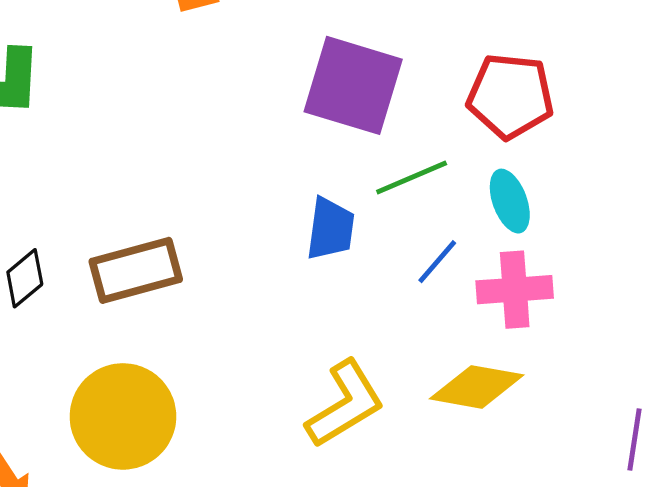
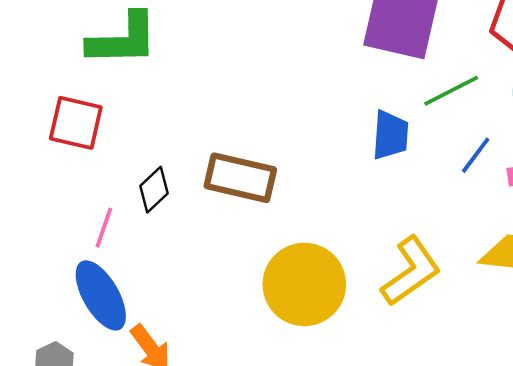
brown rectangle: (136, 270) -> (240, 178), turned 32
yellow circle: (123, 416) -> (304, 284), moved

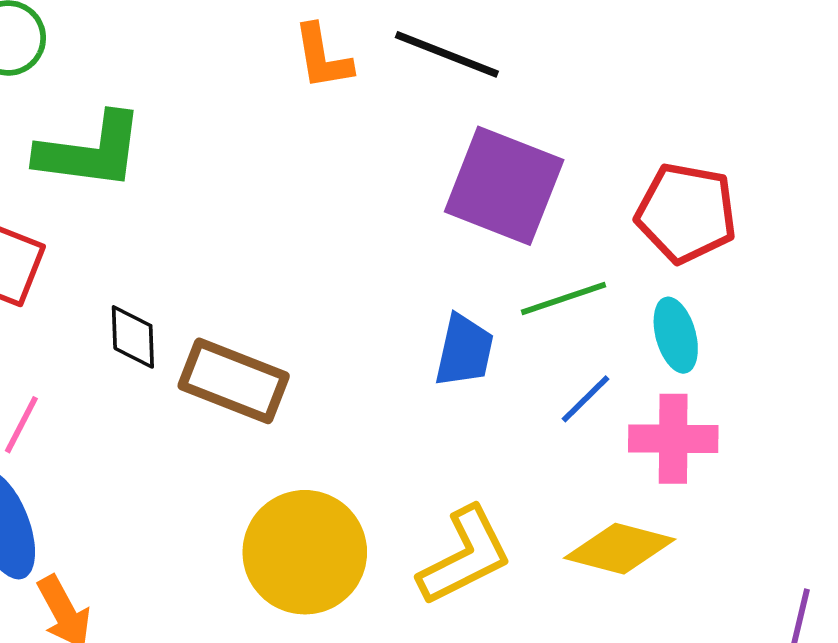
black diamond: (154, 190) -> (133, 337), moved, turned -57

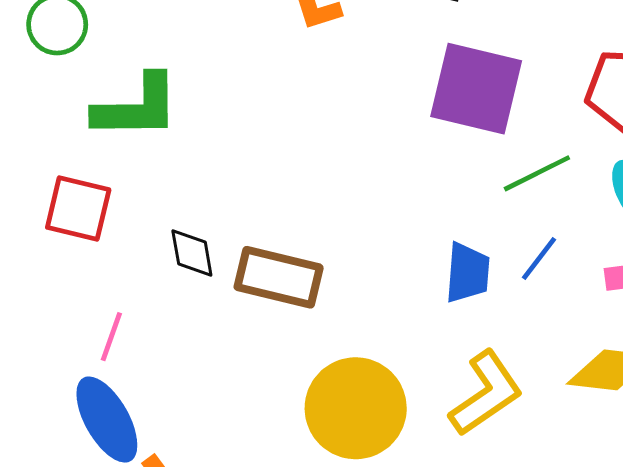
blue trapezoid: (464, 351) -> (468, 273), moved
blue line: (586, 399) -> (539, 258), moved

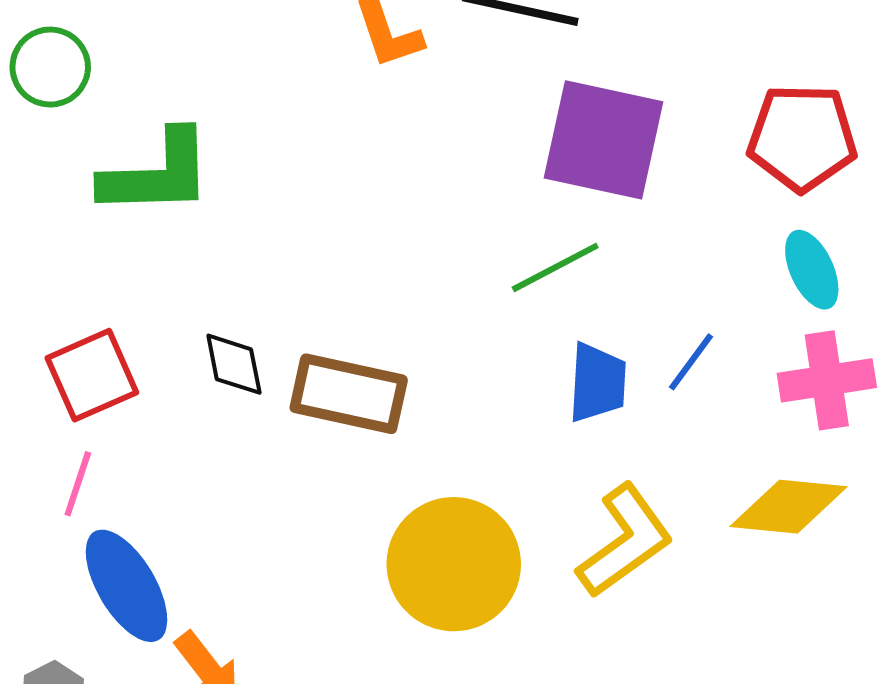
green line: (537, 173) -> (555, 267), moved
red square: (78, 208) -> (92, 375), moved, turned -36
pink line: (111, 337) -> (78, 484), moved

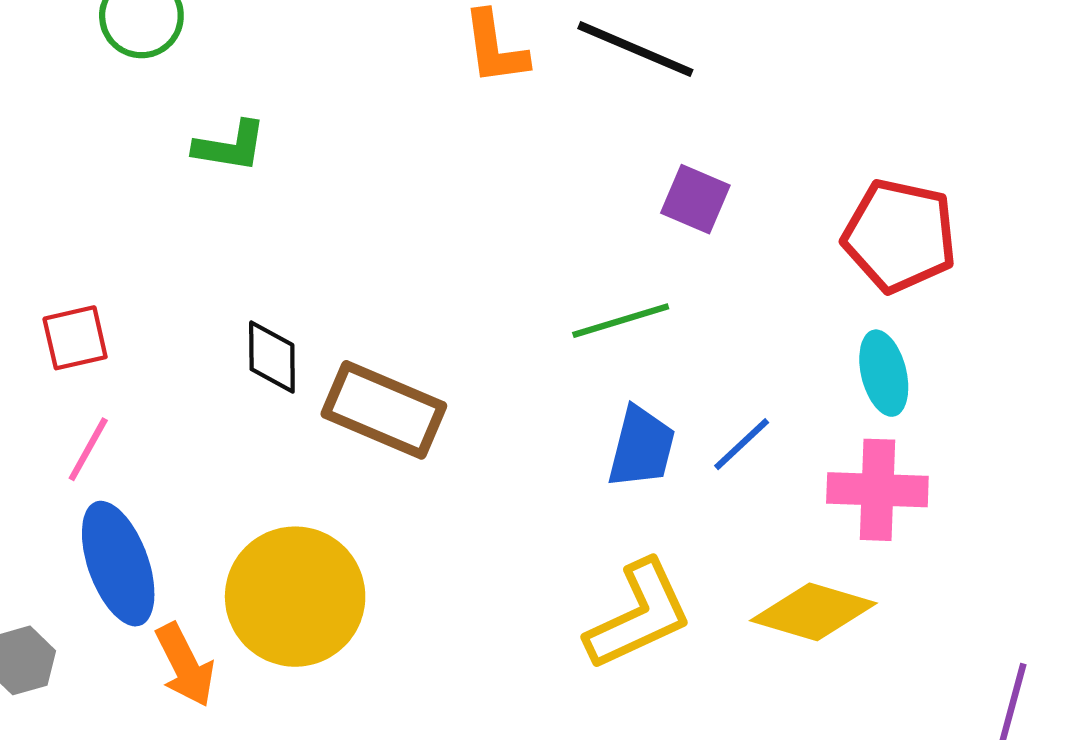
purple square: (604, 140) -> (695, 199), size x0.5
green L-shape: (157, 174) -> (230, 146), size x0.6
red square: (92, 375) -> (75, 338), moved, size x0.7
yellow circle: (454, 564) -> (295, 597), moved

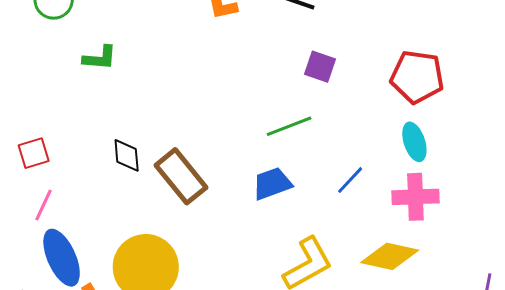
brown rectangle: (384, 410) -> (181, 176), turned 32
blue trapezoid: (641, 447) -> (272, 184), moved, turned -120

